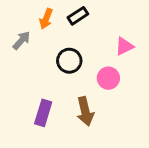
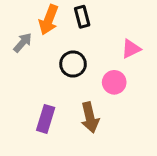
black rectangle: (78, 16) -> (82, 17), turned -72
orange arrow: (46, 19) -> (49, 20), size x1.4

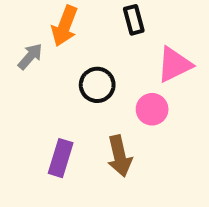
black rectangle: (82, 17) -> (134, 20), moved
pink triangle: (131, 49) -> (174, 65), size x1.4

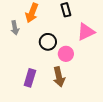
gray arrow: (30, 56) -> (15, 28), turned 128
pink circle: (152, 109) -> (66, 54), moved

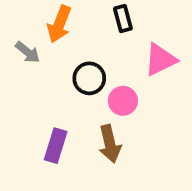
gray arrow: (15, 28) -> (28, 52), turned -40

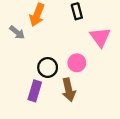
pink triangle: (160, 60) -> (100, 37), turned -40
black circle: (89, 78) -> (48, 67), moved

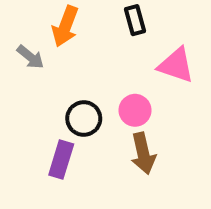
pink triangle: (100, 37) -> (176, 65), turned -35
brown arrow: (69, 90) -> (143, 153), moved

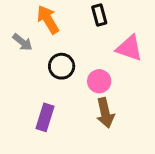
orange arrow: (65, 26) -> (48, 20), turned 128
black circle: (84, 119) -> (62, 66), moved

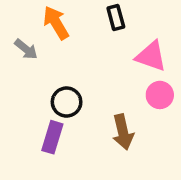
black circle: (62, 66) -> (67, 102), moved
pink circle: (99, 81) -> (160, 95), moved

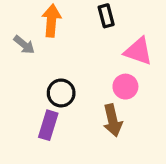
orange arrow: (56, 23) -> (51, 21), turned 36
pink circle: (160, 95) -> (125, 87), moved

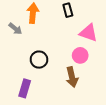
purple rectangle: (48, 125) -> (25, 88), moved

